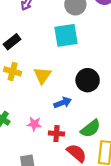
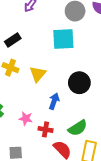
blue arrow: (63, 103) -> (54, 101), turned -56

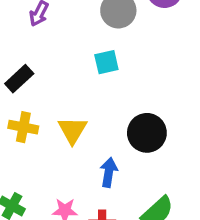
cyan square: (63, 39) -> (106, 62), size x0.6

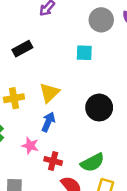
yellow cross: (23, 127) -> (14, 98), moved, turned -36
blue arrow: (109, 172) -> (48, 122), moved

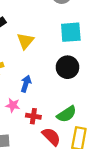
cyan square: (84, 53) -> (71, 32), moved, size x1.5
yellow triangle: (49, 93) -> (25, 41), moved

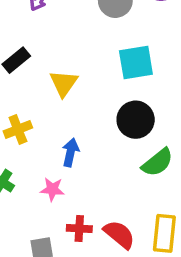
green semicircle: (67, 114) -> (157, 162), moved
red cross: (33, 116) -> (79, 229), moved

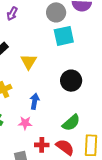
cyan square: (136, 62) -> (64, 36), moved
green semicircle: (157, 162) -> (71, 123), moved

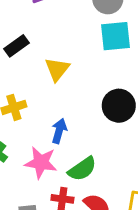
pink star: (25, 123) -> (41, 163), size x1.5
green semicircle: (71, 123) -> (82, 169), moved

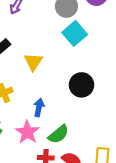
cyan square: (116, 36) -> (75, 33), turned -30
pink star: (41, 163) -> (27, 132), turned 30

